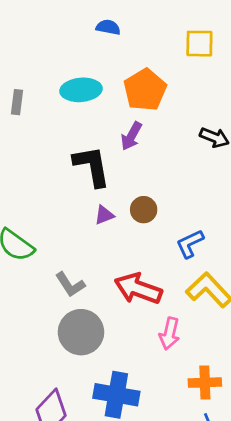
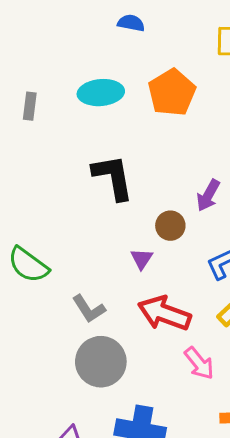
purple arrow: (131, 136) -> (208, 195), moved
purple triangle: (104, 215) -> (142, 259), moved, turned -35
pink arrow: (169, 334) -> (199, 363), turned -52

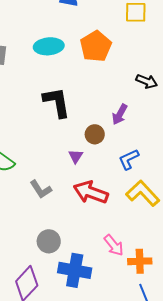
gray circle: (101, 362) -> (49, 241), moved, size x0.7
pink arrow: (199, 363) -> (114, 245), moved

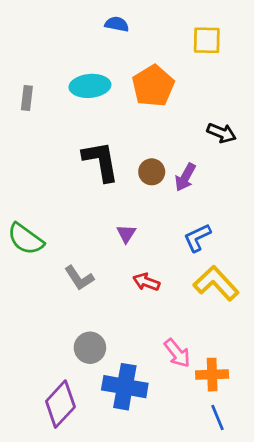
brown circle: (95, 134) -> (152, 172), moved
red arrow: (91, 192) -> (146, 282), size x0.6

